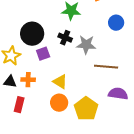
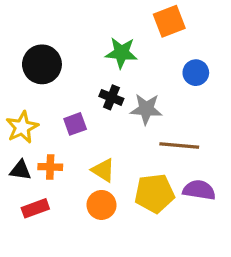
black circle: (32, 34) -> (42, 64), moved
red rectangle: (19, 105) -> (35, 208), turned 56
yellow pentagon: (86, 109) -> (154, 193), moved, turned 30

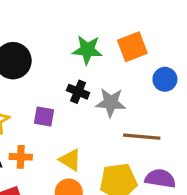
orange square: (169, 21) -> (132, 47), moved
blue circle: (196, 73) -> (165, 79), moved
purple square: (75, 124) -> (44, 116), turned 30

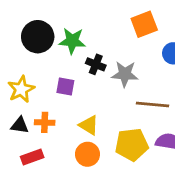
green star: (87, 50) -> (72, 41), moved

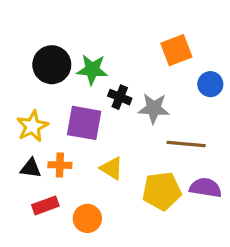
purple square: (65, 86) -> (84, 123), size x1.6
orange circle: (87, 154) -> (87, 218), moved

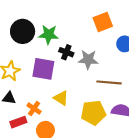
orange cross: (60, 165) -> (34, 108), moved, turned 32

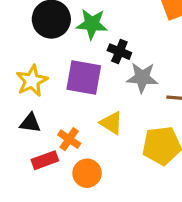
gray star: (88, 60) -> (142, 77), moved

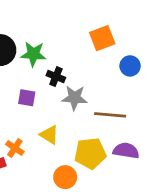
purple square: (84, 77) -> (27, 98), size x0.6
orange circle: (87, 173) -> (65, 177), moved

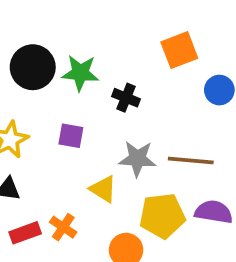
black cross: (56, 77) -> (126, 98), moved
gray star: (74, 98) -> (137, 159), moved
orange cross: (15, 148) -> (63, 227), moved

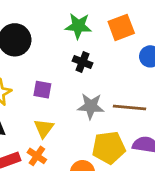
green star: (80, 73) -> (78, 26), moved
yellow triangle: (103, 189) -> (44, 128), moved, turned 35

